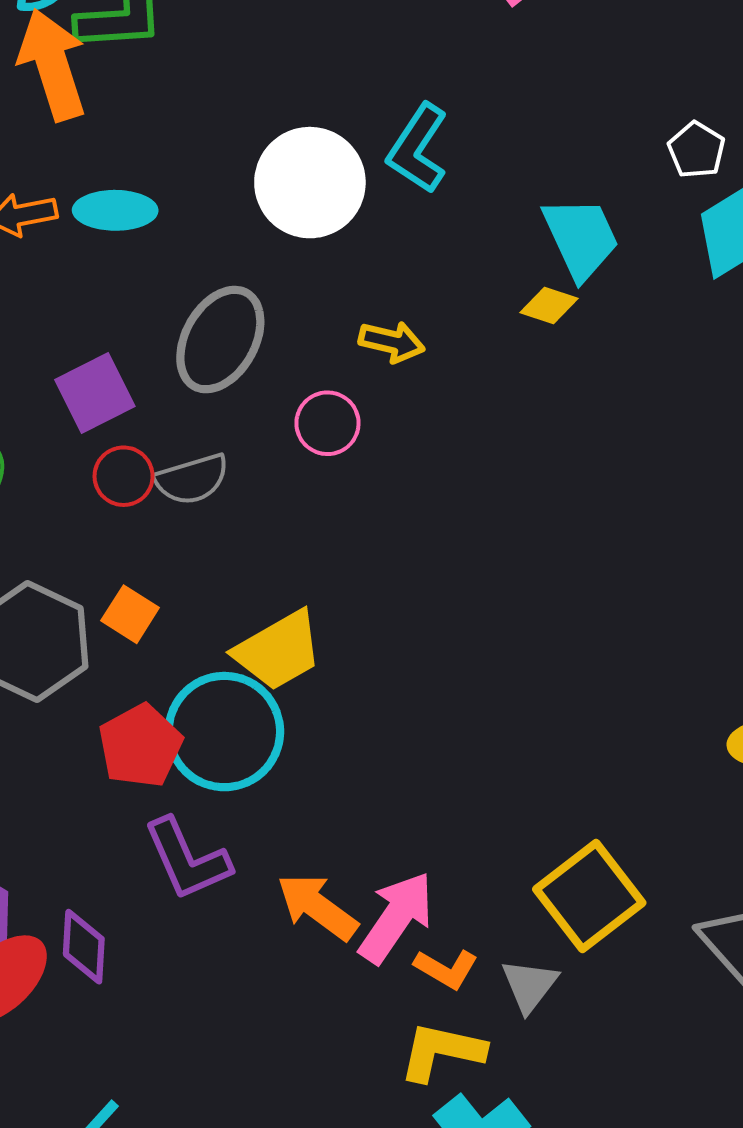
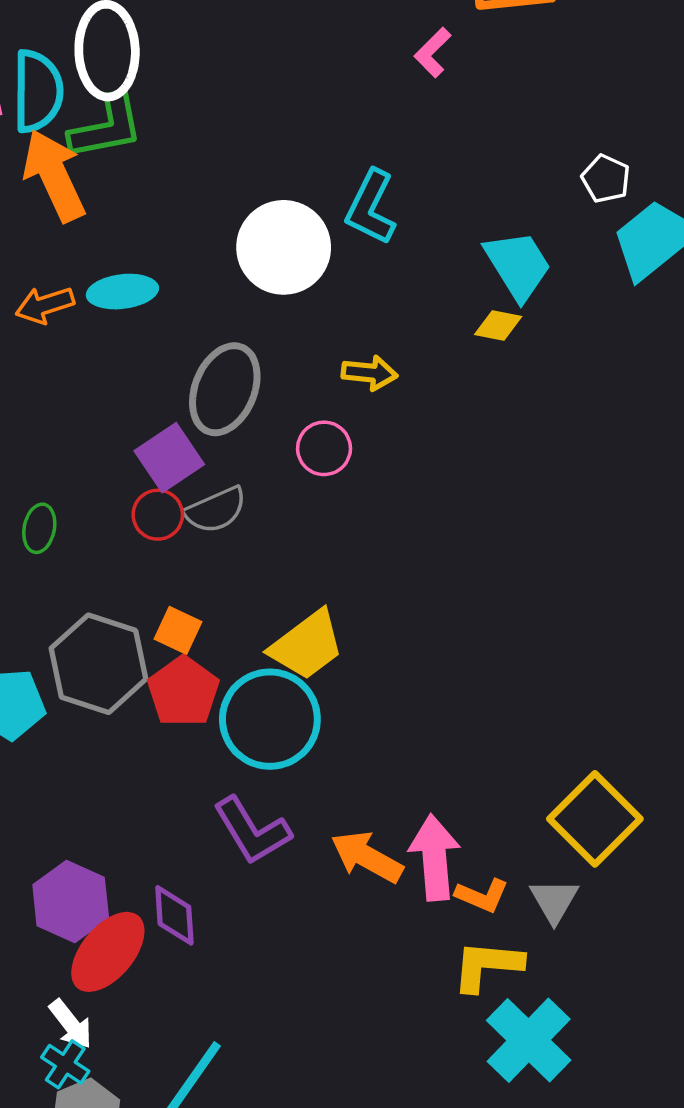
purple square: (95, 393) -> (169, 458), moved
red pentagon: (140, 746) -> (183, 692), moved
pink arrow: (396, 917) -> (435, 858), turned -32

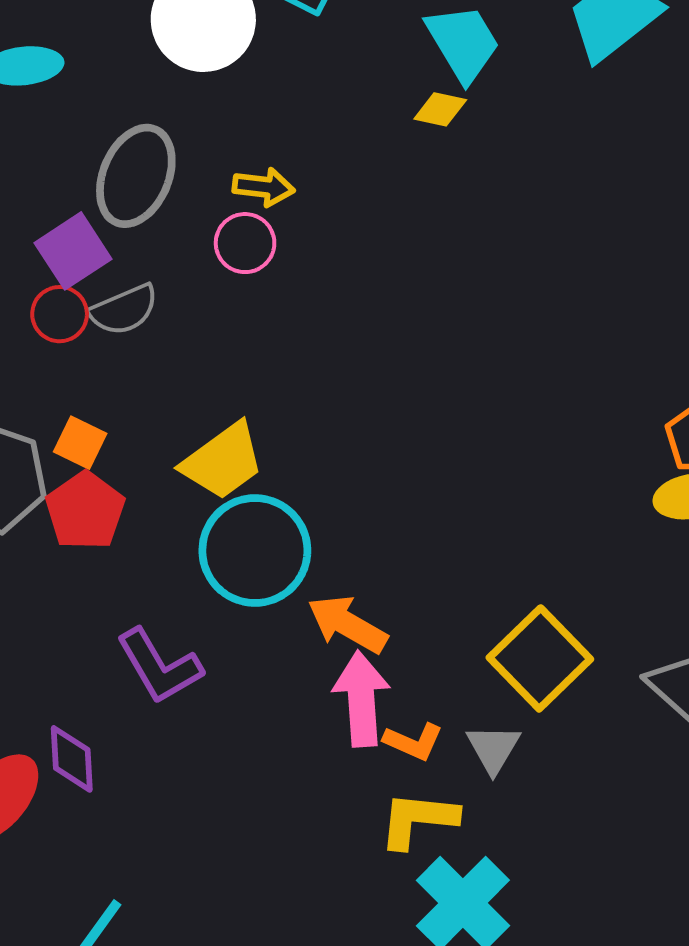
yellow arrow: (370, 373) -> (264, 187), moved
cyan circle: (270, 719) -> (255, 551), moved
orange arrow: (367, 857) -> (347, 624), moved

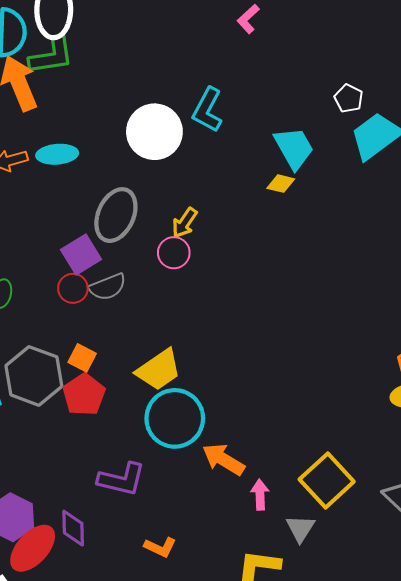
yellow arrow: (264, 187) -> (185, 223), turned 116
purple L-shape: (159, 666) -> (122, 479), turned -48
pink arrow: (361, 699) -> (260, 495), moved, size x0.6
orange L-shape: (413, 742) -> (160, 547), moved

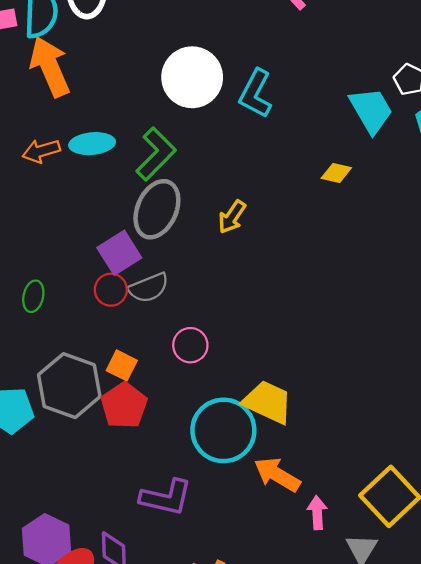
green L-shape: (51, 56) -> (156, 154), moved, turned -36
white circle: (154, 132) -> (192, 77), moved
cyan trapezoid: (294, 148) -> (371, 110), moved
pink circle: (174, 253) -> (190, 345), moved
yellow trapezoid: (159, 370) -> (268, 402), moved, turned -120

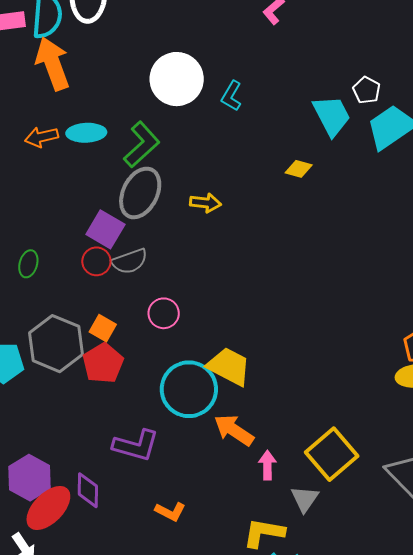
cyan L-shape: (256, 93) -> (231, 96), size x0.7
yellow arrow: (232, 217) -> (205, 203), turned -120
purple square: (119, 253) -> (105, 229), turned -30

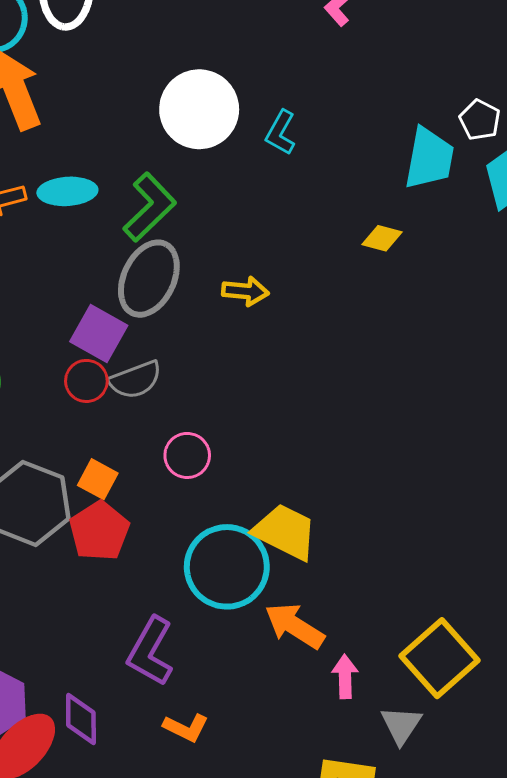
cyan trapezoid: (332, 116) -> (429, 158), turned 39
purple L-shape: (136, 445) -> (150, 651), turned 105
orange L-shape: (170, 512) -> (186, 728), moved

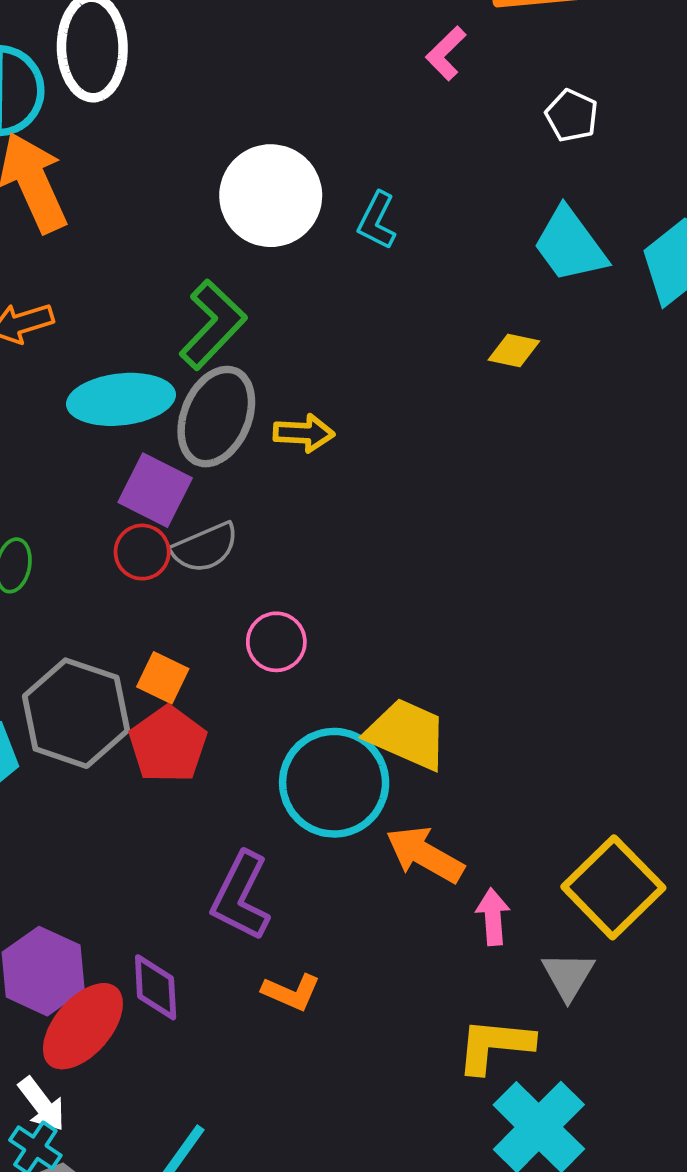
white pentagon: (480, 120) -> (572, 115), moved
cyan trapezoid: (429, 158) -> (570, 245), turned 136
cyan ellipse: (67, 191) -> (121, 399), moved, size x1.4
yellow arrow: (245, 291) -> (304, 433), moved

